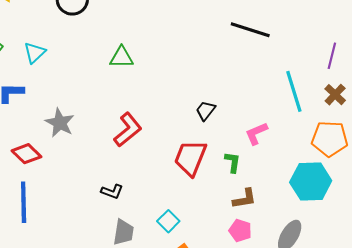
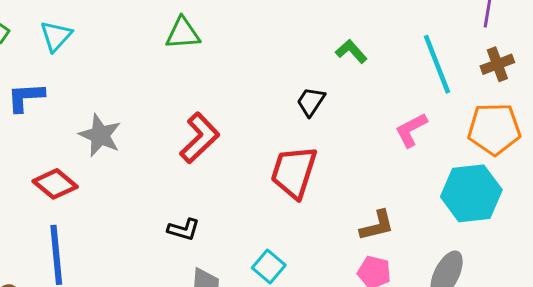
brown cross: (335, 95) -> (497, 64), turned 30
pink L-shape: (256, 133) -> (411, 130), moved
green L-shape: (233, 162) -> (351, 51), moved, turned -45

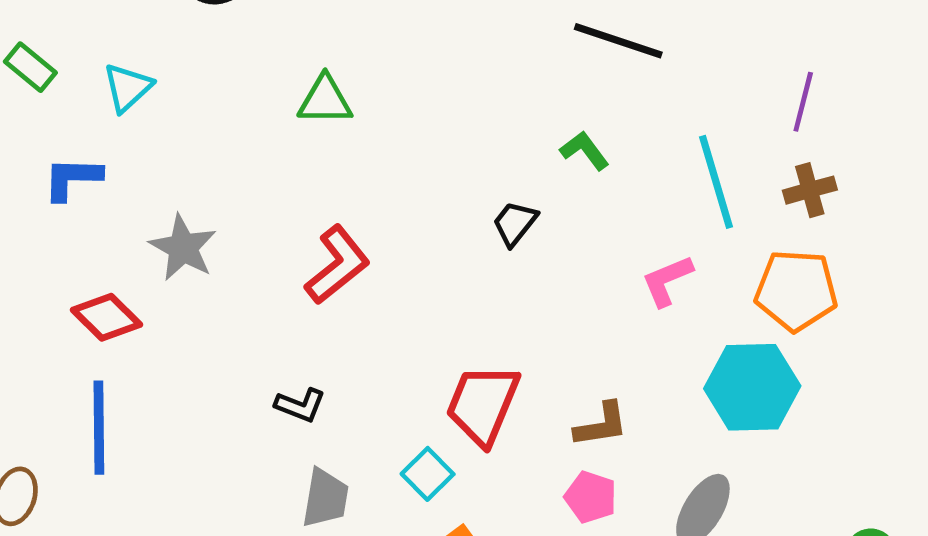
red trapezoid: (294, 172) -> (483, 404), moved

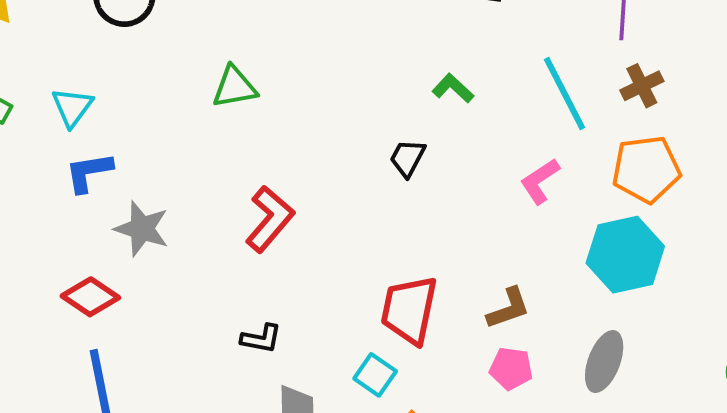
blue L-shape: (72, 178) -> (89, 172), moved

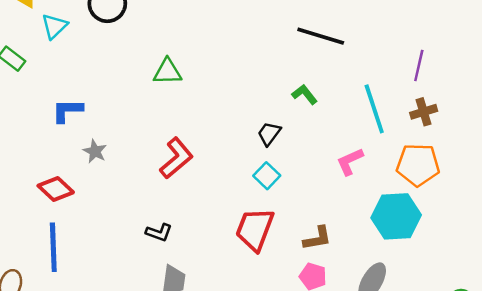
cyan triangle: (72, 107) -> (54, 26), moved
gray star: (142, 229) -> (95, 151), size x0.7
cyan square: (375, 375) -> (267, 176), moved

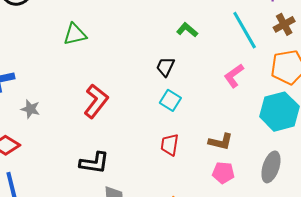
red trapezoid: (255, 229) -> (170, 145), size x0.6
black L-shape: (159, 232) -> (94, 163), size x1.4
brown L-shape: (317, 238) -> (221, 142), turned 35

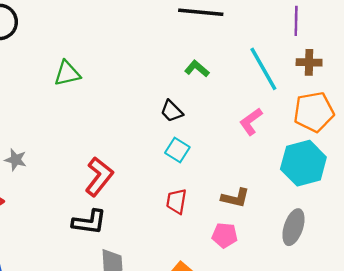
brown cross: (284, 24) -> (309, 62), turned 30
black trapezoid: (165, 67) -> (172, 111), turned -70
red L-shape: (96, 101) -> (99, 177), moved
pink pentagon: (223, 173) -> (225, 235), moved

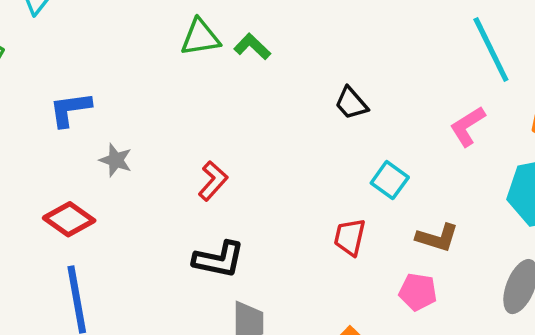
green L-shape: (197, 69) -> (252, 47), moved
cyan square: (177, 150) -> (390, 180), moved
red L-shape: (99, 177) -> (213, 181), moved, size x0.7

